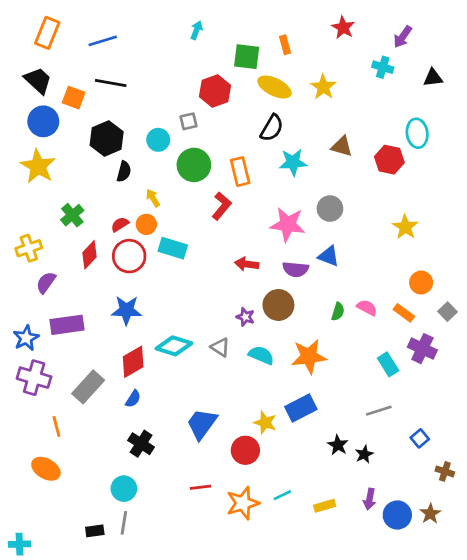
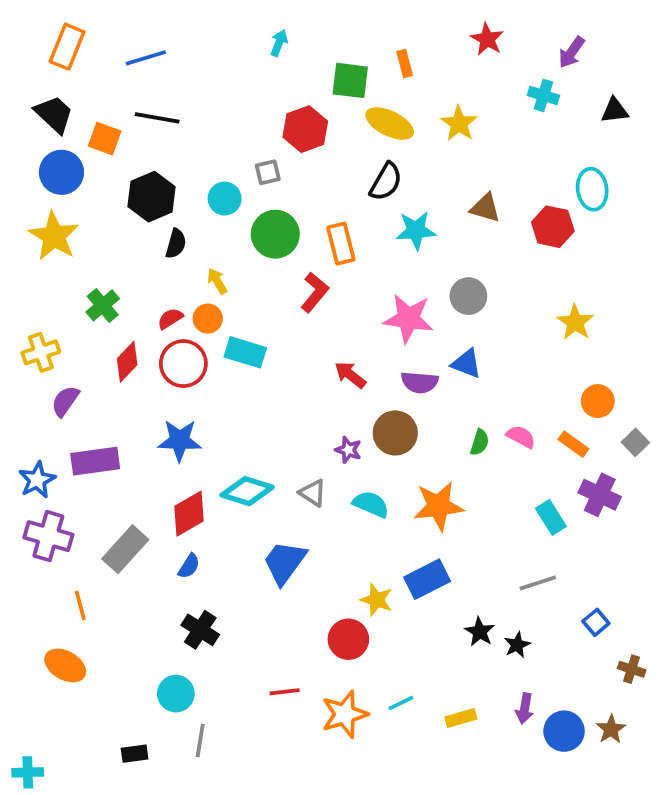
red arrow: (247, 264) -> (350, 375), turned 30
blue trapezoid: (202, 424) -> (285, 562), moved
gray line: (124, 523) -> (200, 740), moved

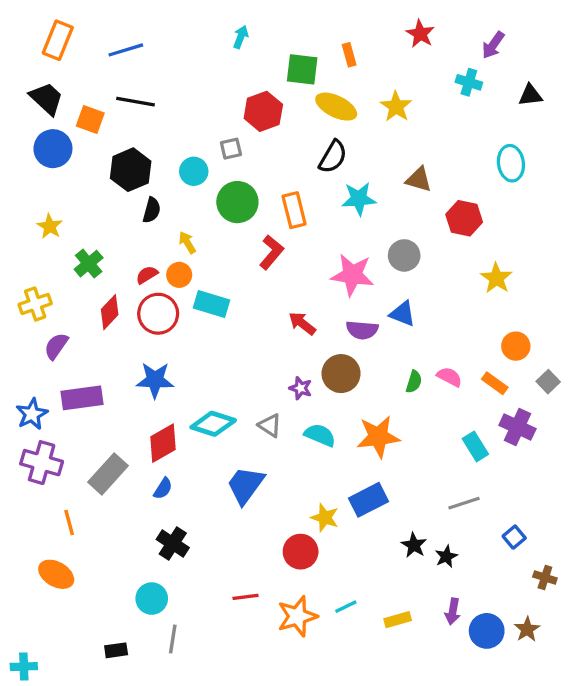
red hexagon: (553, 227) -> (464, 218), moved
yellow star: (54, 236) -> (50, 226), moved, size x0.6

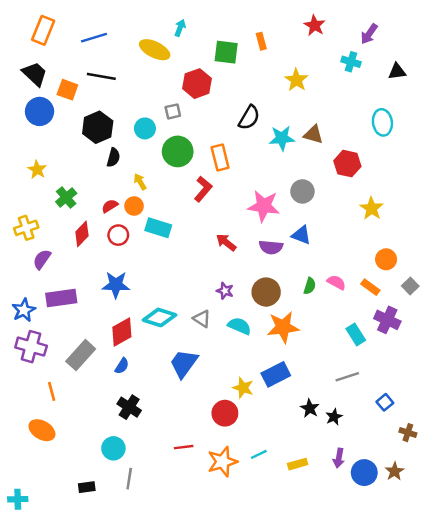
yellow ellipse: (336, 107) -> (155, 50), moved
cyan star: (359, 199) -> (282, 138), moved
red circle: (158, 314) -> (118, 235), size x0.7
brown circle: (341, 374) -> (266, 292), moved

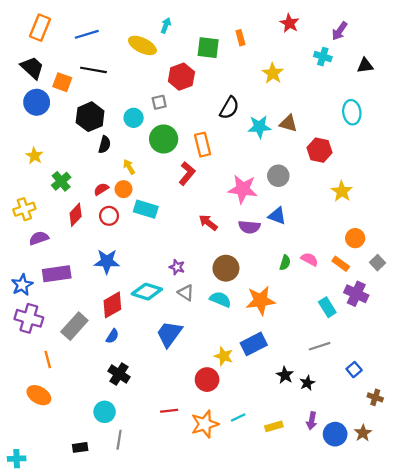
purple semicircle: (42, 259) -> (39, 238), turned 36
purple star: (225, 291) -> (177, 267), moved
brown circle: (266, 292) -> (226, 268), moved

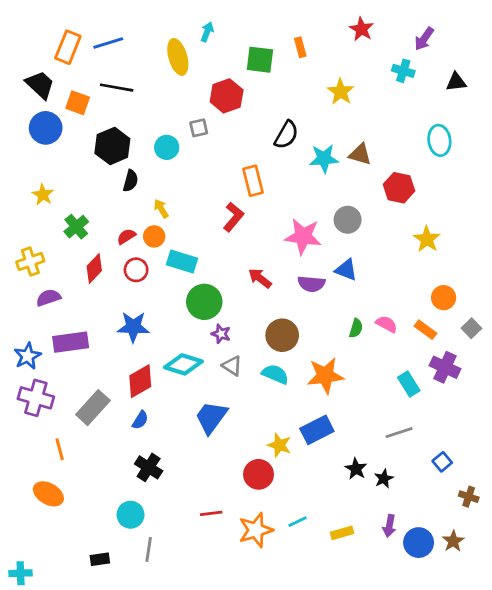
orange rectangle: (40, 28) -> (68, 47), moved
yellow ellipse: (142, 45) -> (178, 57), turned 48
green circle: (164, 139) -> (204, 302), moved

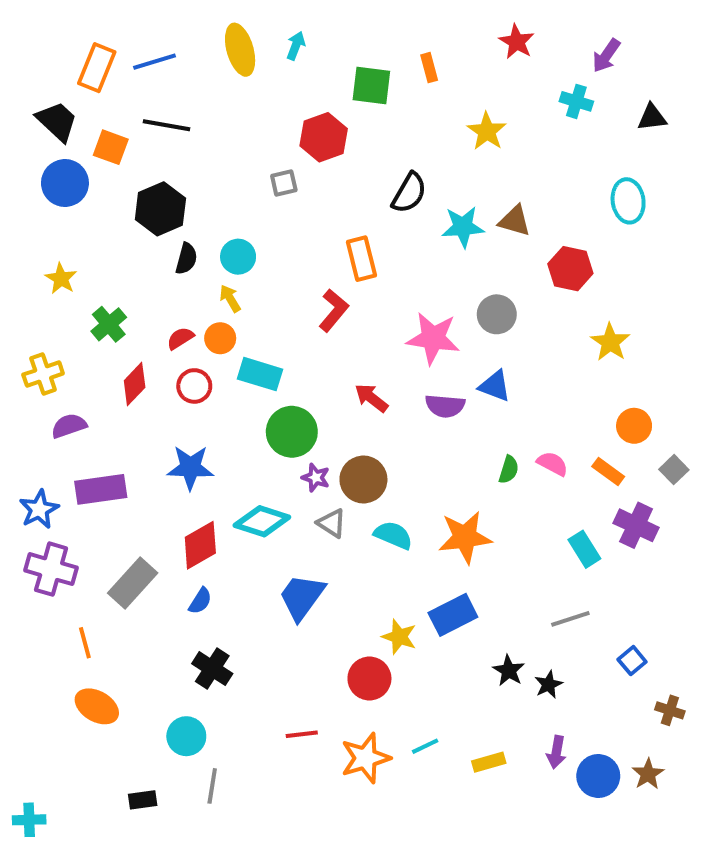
yellow ellipse: (178, 57) -> (240, 50), moved
cyan circle: (167, 147) -> (238, 257), moved
brown circle: (282, 335) -> (363, 480), moved
orange ellipse: (48, 494) -> (97, 706), moved

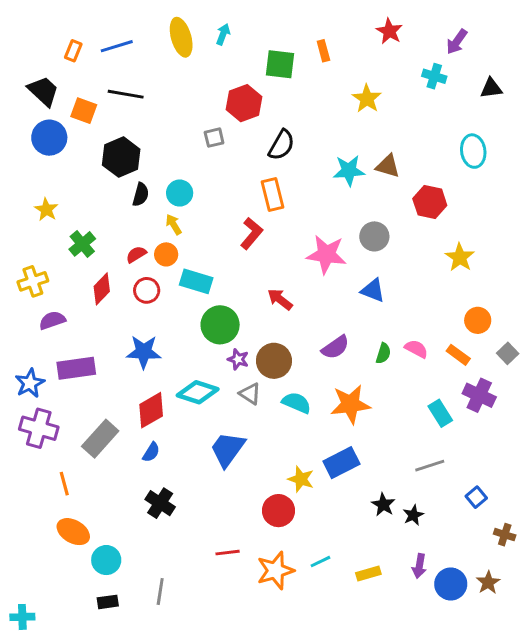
orange rectangle: (97, 68) -> (73, 51), size x0.6
black semicircle: (409, 193) -> (281, 145), moved
purple semicircle: (445, 406) -> (335, 347), moved, turned -40
cyan circle: (186, 736) -> (106, 560), moved

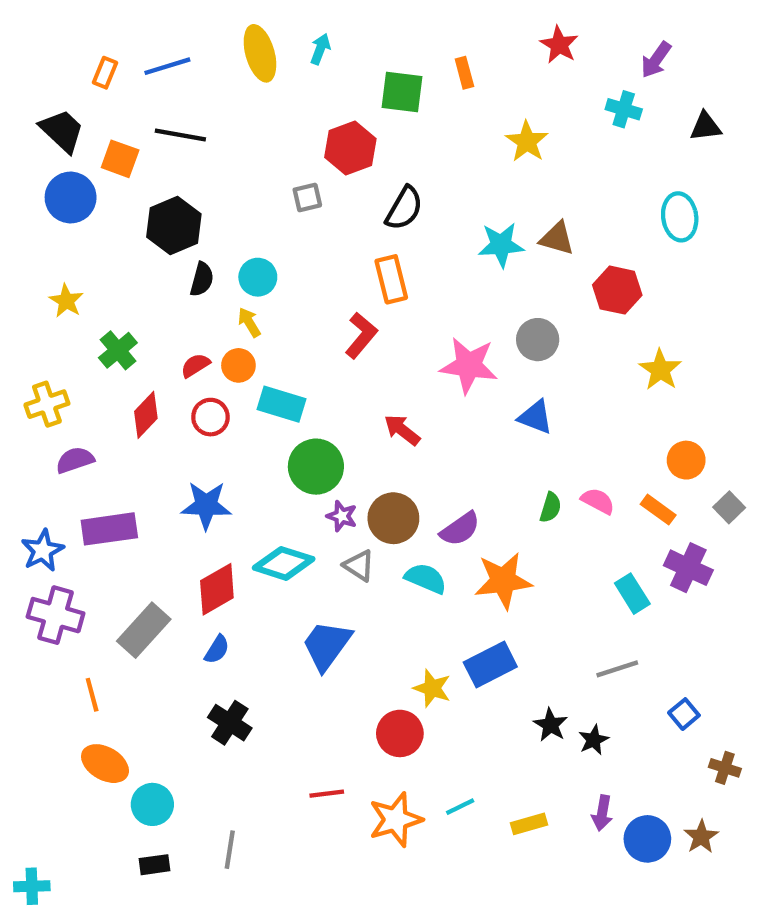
purple semicircle: (335, 347) -> (460, 529), moved

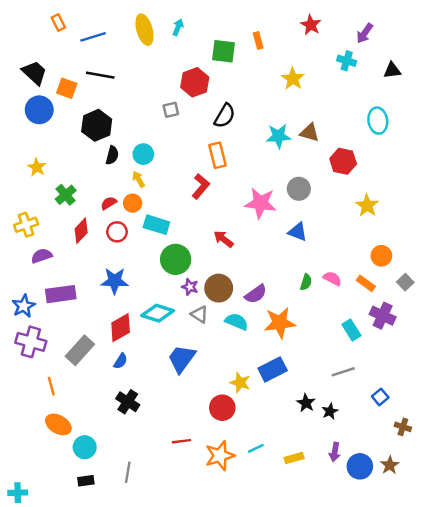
orange rectangle: (105, 73) -> (58, 22), moved, turned -49

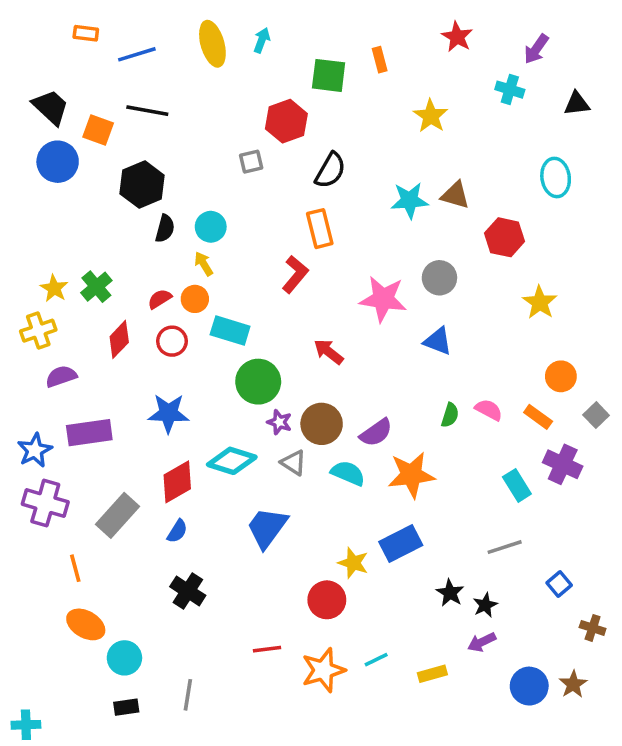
orange rectangle: (58, 22) -> (86, 33), turned -56
yellow star: (37, 167) -> (54, 288), moved
purple arrow: (335, 452) -> (482, 642), moved, turned 54

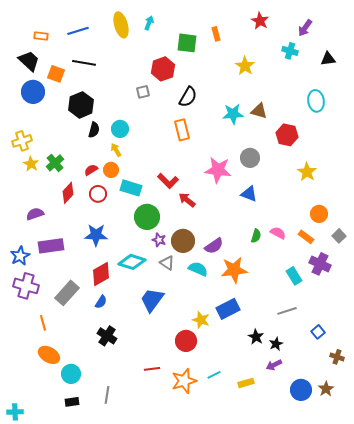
orange rectangle: (86, 33) -> (41, 36), moved
red L-shape: (295, 274) -> (168, 181), moved, turned 95
yellow cross: (38, 331) -> (22, 141), moved

